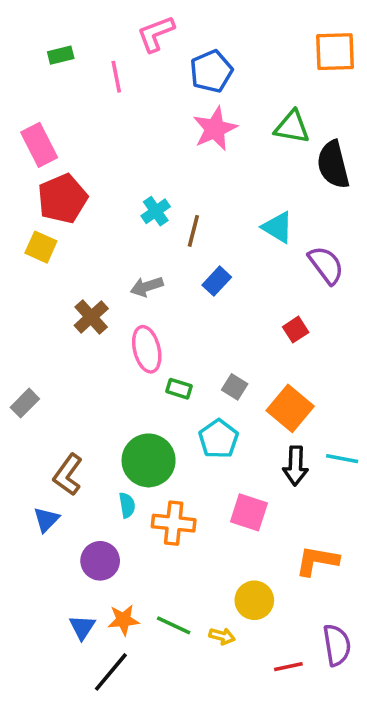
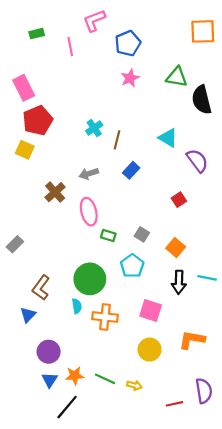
pink star: (215, 129) -> (130, 78), size x0.7
orange square: (290, 408) -> (176, 247), size x0.7
purple circle: (100, 561) -> (49, 352), moved
yellow circle: (254, 600) -> (150, 350), moved

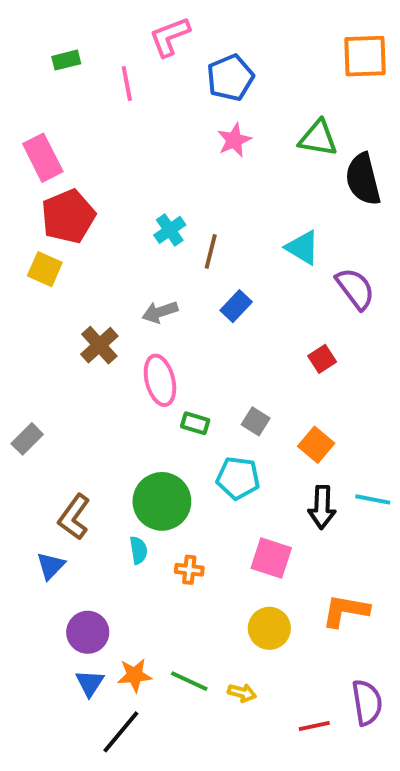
cyan pentagon: (132, 266) -> (238, 478), turned -30
orange cross: (105, 317) -> (189, 570), size x0.6

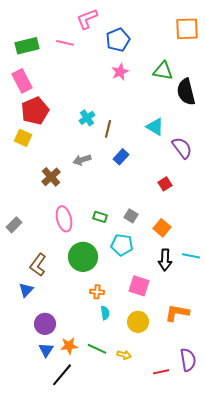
green rectangle: (66, 60) -> (27, 46), moved, size x1.6
pink line: (127, 84) -> (65, 43), turned -66
pink ellipse: (160, 380) -> (64, 219), moved
cyan semicircle: (138, 550) -> (105, 313), moved

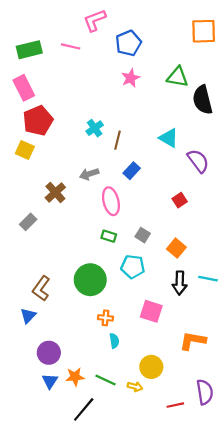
pink ellipse: (64, 219) -> (111, 201), moved
gray rectangle: (14, 225) -> (28, 222), moved
yellow circle: (138, 322) -> (151, 367), moved
black line: (62, 375) -> (84, 409), moved

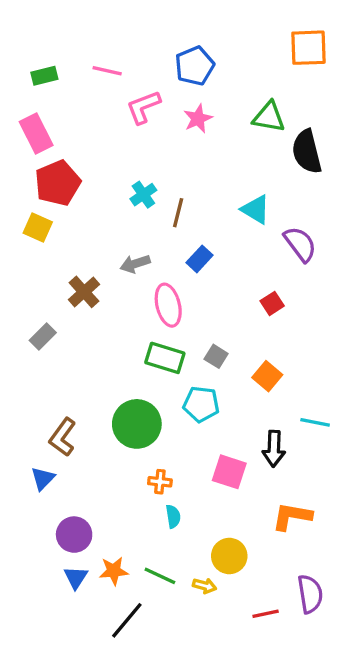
pink L-shape: (95, 20) -> (143, 107), moved
green rectangle: (29, 50) -> (44, 76), size x0.7
green rectangle: (109, 236) -> (165, 358), size x1.6
black arrow: (180, 283) -> (274, 449), moved

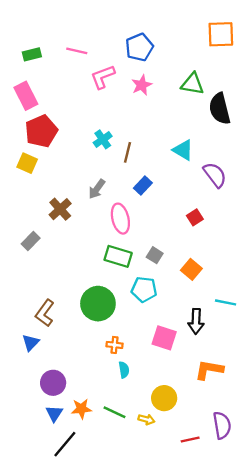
gray arrow: (135, 264) -> (97, 189), turned -36
black line: (127, 620) -> (65, 444), moved

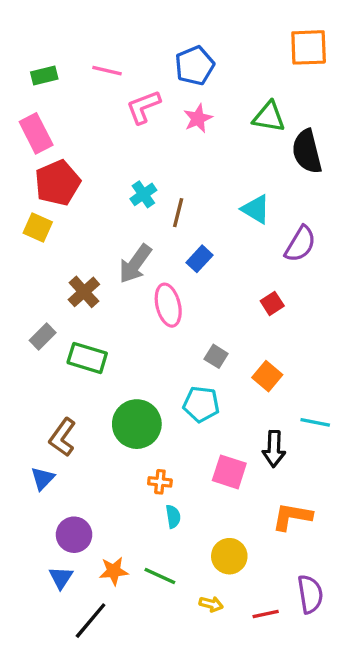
purple semicircle: (215, 175) -> (300, 244), turned 68
gray arrow: (97, 189) -> (135, 264), size x1.4
green rectangle: (118, 256) -> (87, 358), moved
blue triangle: (54, 413) -> (61, 578), moved
yellow arrow: (146, 419) -> (211, 604), moved

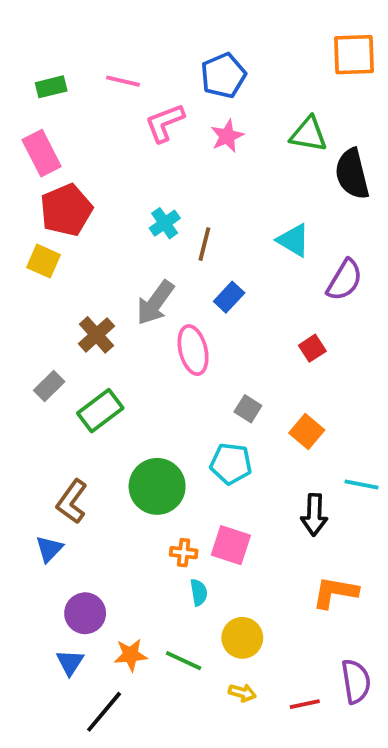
green rectangle: (87, 358) -> (100, 411), turned -54
pink square: (229, 472) -> (231, 545), moved
yellow circle: (229, 556) -> (242, 638), moved

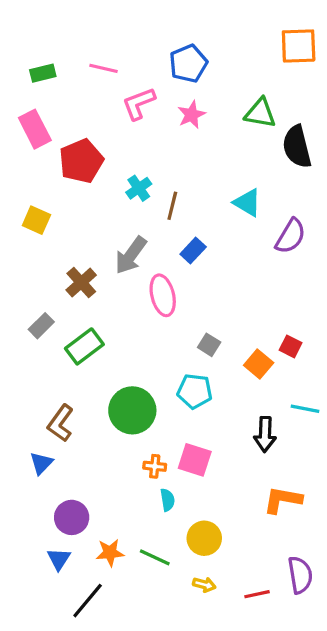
red pentagon: (66, 210) -> (81, 161), moved
red square: (312, 348) -> (291, 346), moved, turned -30

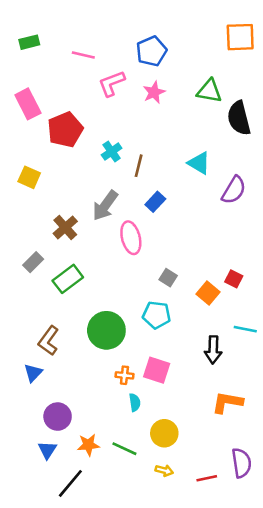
green rectangle: (43, 73) -> (29, 42), moved

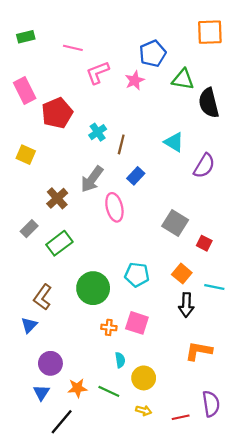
blue pentagon: (151, 51) -> (153, 53), moved
gray square: (168, 278) -> (175, 223), moved, size x1.6
orange square: (208, 293) -> (182, 274), moved
cyan semicircle: (135, 402) -> (120, 360), moved

